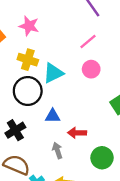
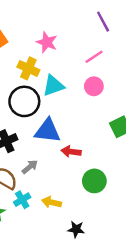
pink star: (29, 26) -> (47, 42), moved
blue triangle: (53, 116) -> (48, 131), size x1.6
gray arrow: (57, 150) -> (30, 167), moved, turned 63

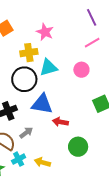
pink line: (94, 57) -> (92, 43), moved
yellow cross: (28, 68) -> (29, 53), turned -36

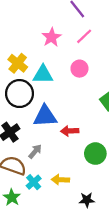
pink star: (45, 32) -> (52, 37), moved, turned 30
yellow cross: (29, 53) -> (18, 63), turned -30
cyan triangle: (49, 68) -> (43, 75), turned 30

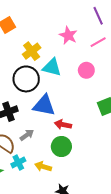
pink star: (52, 37) -> (68, 35), turned -30
green circle: (95, 154) -> (61, 147), moved

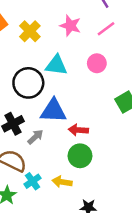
yellow cross: (32, 51) -> (30, 31), moved
gray arrow: (27, 135) -> (35, 137), moved

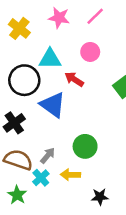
blue triangle: (53, 111) -> (53, 105), turned 40
red arrow: (78, 130) -> (74, 79), moved, turned 36
gray arrow: (35, 137) -> (48, 156), moved

